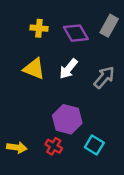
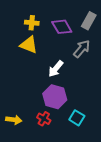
yellow triangle: (34, 69) -> (29, 45), moved
white arrow: (68, 69) -> (56, 69), moved
gray arrow: (104, 77) -> (82, 49), moved

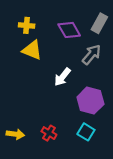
yellow cross: (32, 23) -> (27, 25), moved
purple hexagon: (55, 97) -> (90, 101), moved

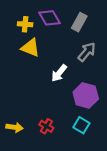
gray rectangle: (99, 23) -> (79, 22), moved
purple diamond: (69, 30) -> (50, 18), moved

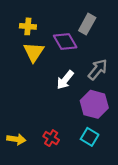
purple diamond: (50, 18) -> (65, 42), moved
yellow triangle: (30, 48) -> (34, 52), turned 42
gray arrow: (87, 52) -> (98, 69), moved

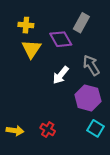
gray arrow: (98, 69) -> (91, 65), turned -72
cyan square: (90, 137) -> (96, 128), moved

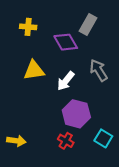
yellow triangle: (31, 49) -> (34, 70), moved, turned 48
purple hexagon: (88, 98) -> (76, 114), moved
red cross: (48, 129) -> (66, 141), moved

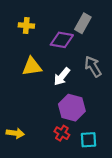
purple diamond: (66, 42) -> (62, 40), turned -50
cyan square: (103, 138) -> (88, 140), moved, turned -35

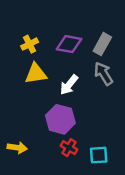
gray rectangle: (83, 23) -> (102, 44), moved
yellow cross: (26, 25) -> (30, 44), moved, turned -32
purple hexagon: (72, 108) -> (60, 119), moved

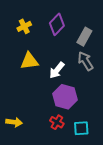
yellow cross: (30, 44) -> (24, 26), moved
purple diamond: (69, 44) -> (57, 24), moved, turned -55
purple hexagon: (60, 119) -> (65, 97), moved

